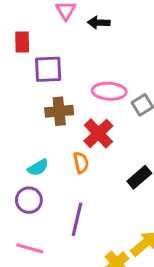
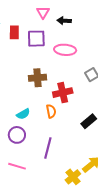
purple square: (48, 69) -> (36, 39), moved
pink ellipse: (109, 91) -> (65, 50), moved
red cross: (98, 133) -> (63, 93), turned 30

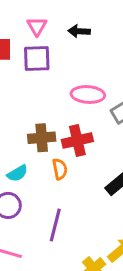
pink triangle: (43, 12) -> (37, 26), moved
pink ellipse: (65, 50) -> (88, 95), moved
brown cross: (38, 78) -> (42, 138), moved

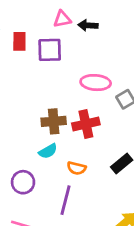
pink triangle: (37, 26) -> (62, 19), moved, turned 48
orange semicircle: (60, 169) -> (77, 168), moved, turned 114
cyan semicircle: (17, 173) -> (48, 151), moved

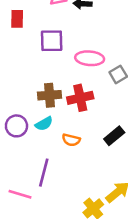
purple square: (50, 50) -> (52, 41), moved
purple circle: (23, 182) -> (16, 126), moved
purple line: (66, 200) -> (44, 173), moved

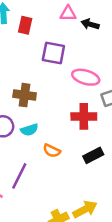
brown cross: (49, 95) -> (25, 95), moved
red cross: (80, 98) -> (84, 116), moved

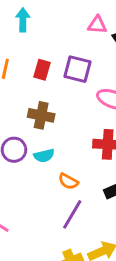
red rectangle: (25, 25) -> (42, 70), moved
purple line: (19, 176) -> (72, 214), moved

